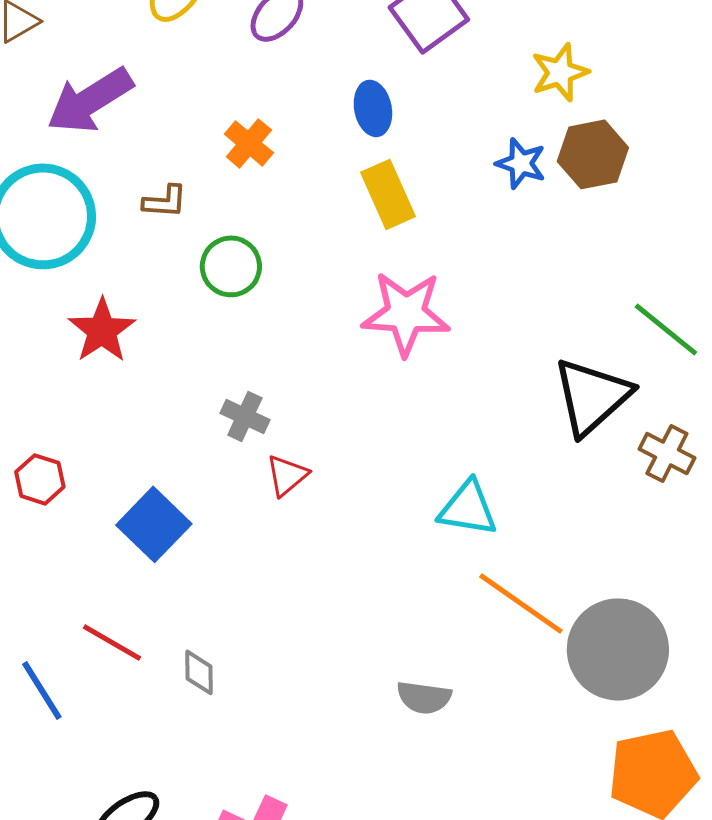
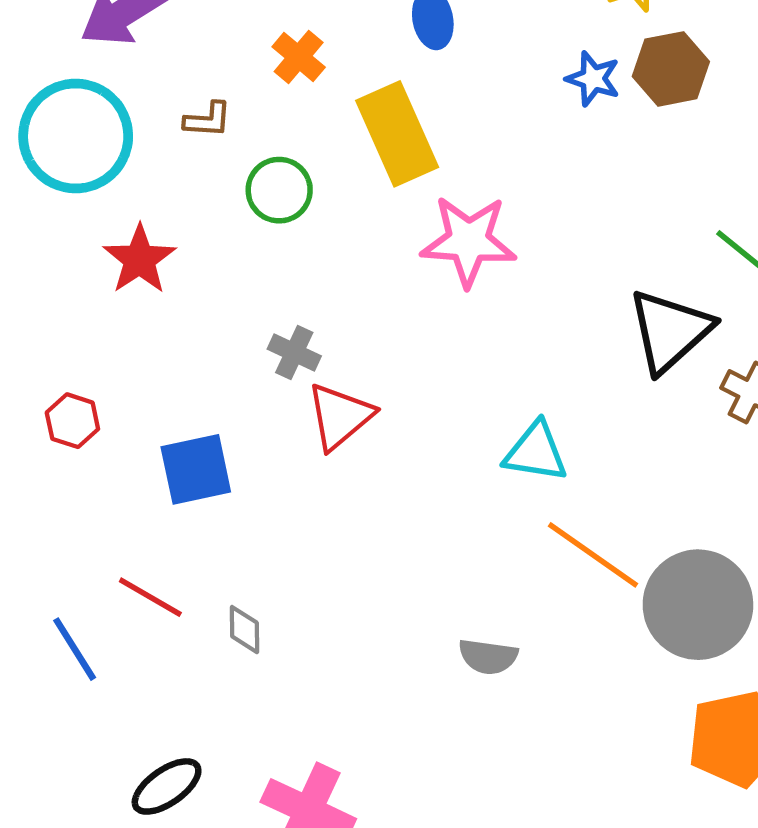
yellow rectangle: (388, 194) -> (397, 134), moved, size x1.4
red triangle: (287, 475) -> (340, 416), size x1.5
blue square: (154, 524) -> (196, 469), turned 34

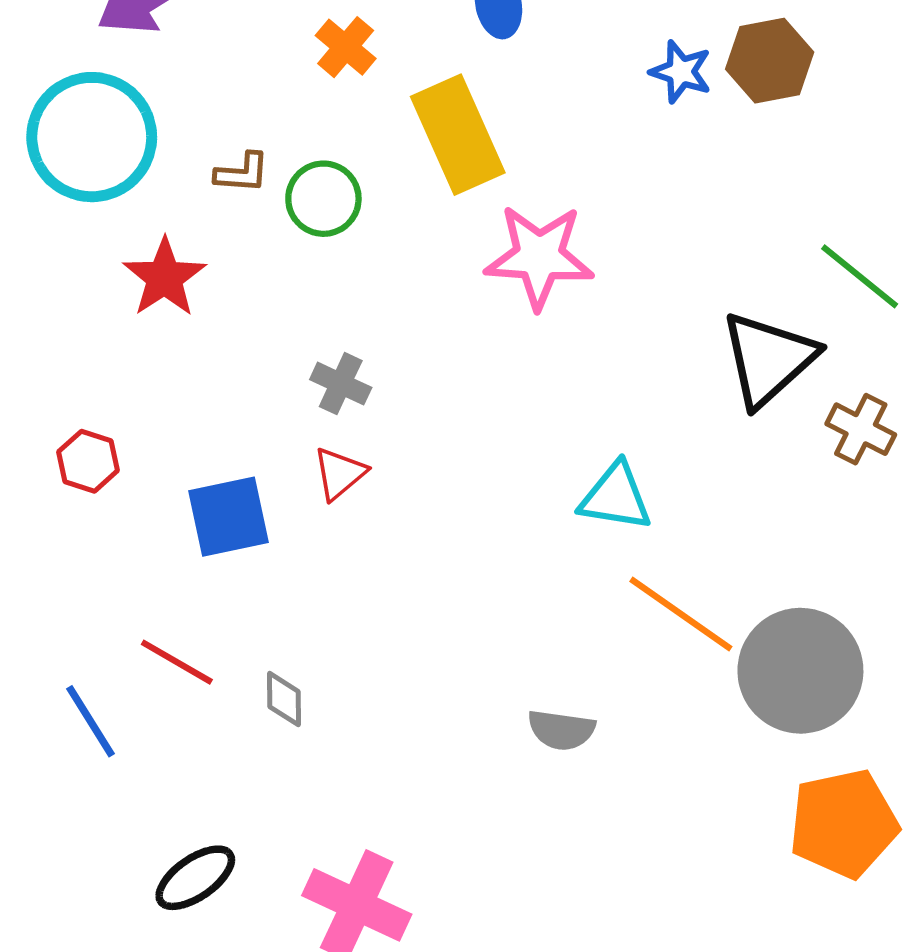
brown L-shape: (208, 120) -> (242, 173), moved
red triangle: (340, 416) -> (339, 474), moved, size x0.7

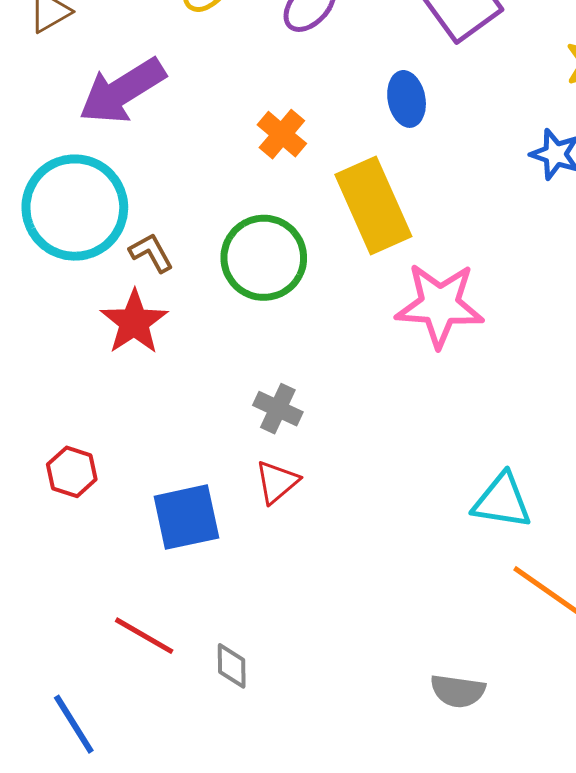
brown L-shape: (242, 173) -> (151, 253), moved, turned -123
green circle: (323, 199) -> (264, 258), size x1.4
blue line: (91, 721) -> (74, 724), moved

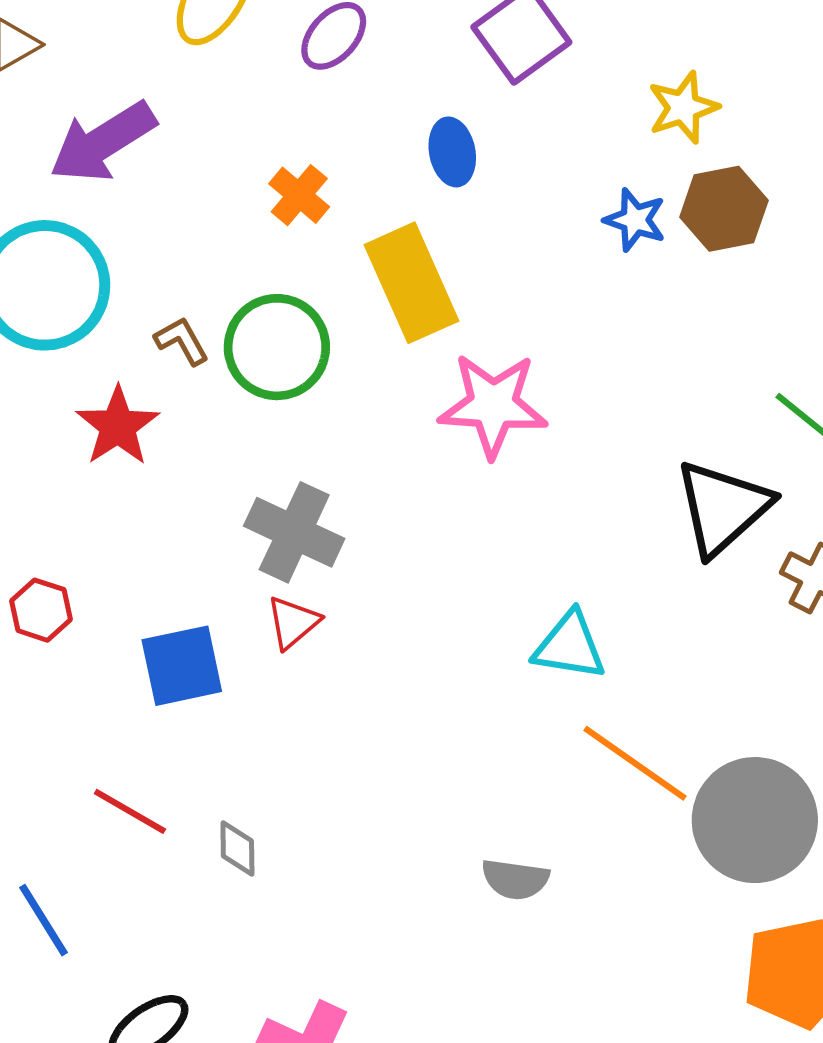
brown L-shape: (151, 253) -> (182, 341), moved
gray cross: (278, 409) -> (294, 532), size x1.6

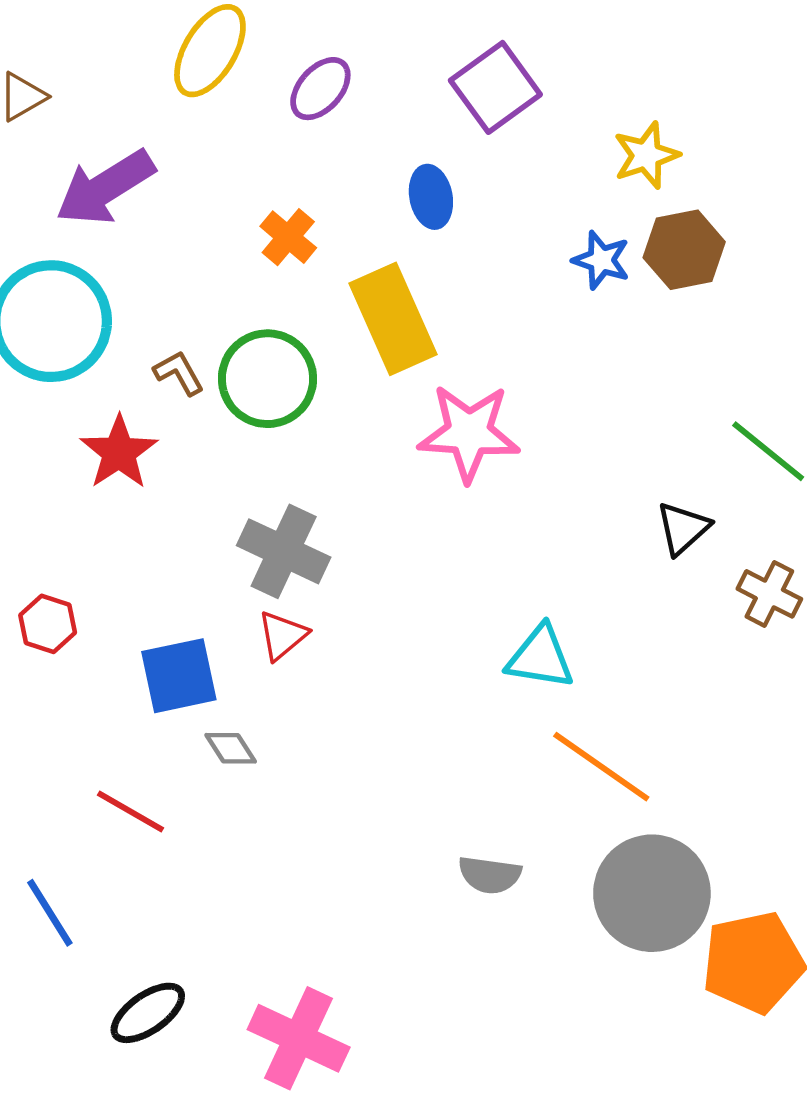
black triangle: (723, 508) -> (683, 528), size x0.6
gray circle: (755, 820) -> (652, 893), moved
gray diamond: (237, 848) -> (231, 748), moved, turned -32

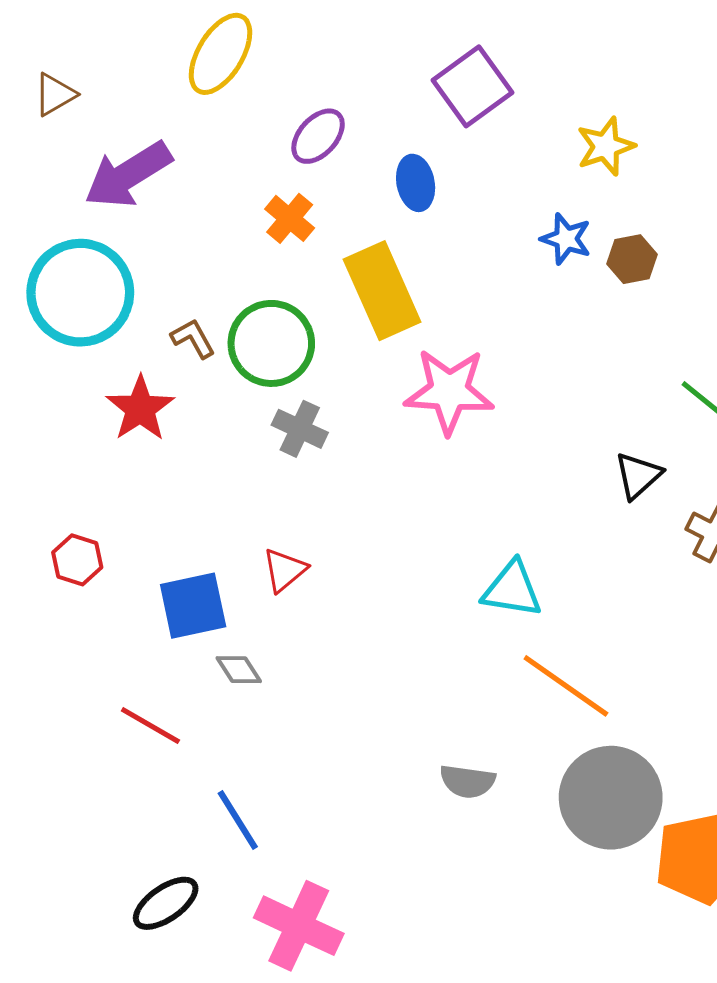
purple ellipse: (320, 89) -> (318, 136), moved
brown hexagon: (684, 250) -> (632, 259), moved, size x0.7
gray cross: (284, 551) -> (300, 429), moved, size x0.7
blue line: (50, 913) -> (238, 820), moved

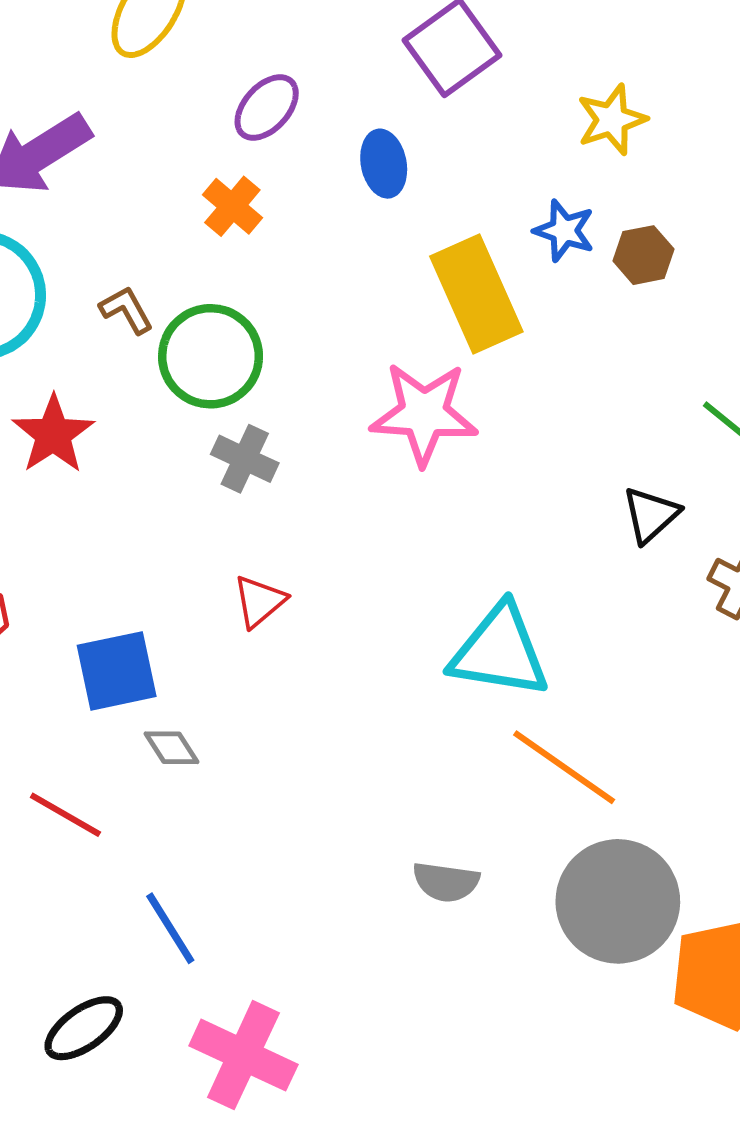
yellow rectangle: (382, 291) -> (476, 294), moved
brown L-shape: (193, 338) -> (126, 310), moved
red triangle: (285, 570) -> (259, 601), moved
cyan triangle: (512, 589) -> (500, 651), size x1.4

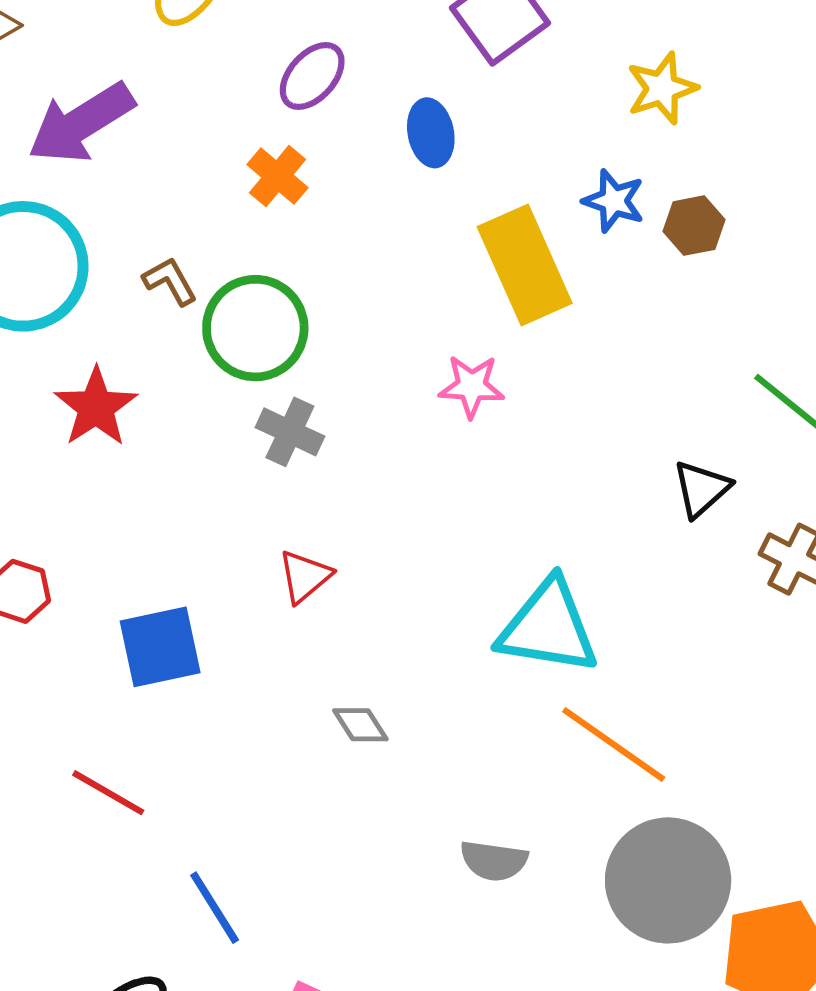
pink star: (424, 414) -> (472, 386), size x0.6
gray diamond: (172, 748) -> (360, 725), moved

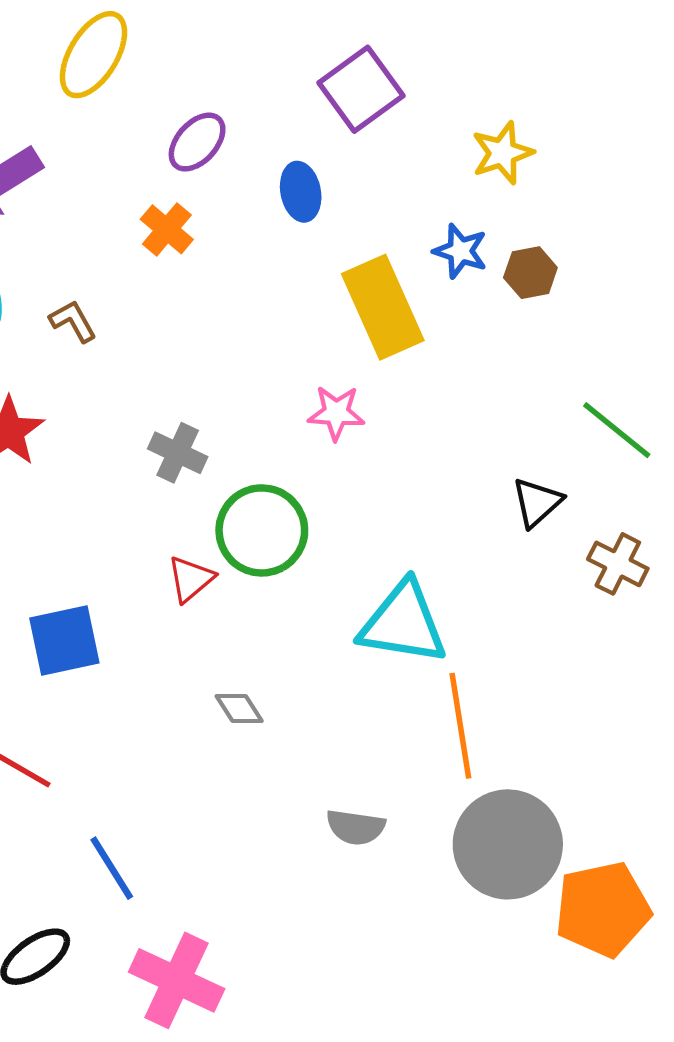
green circle: (255, 328) -> (262, 530), moved
orange line: (614, 745) -> (460, 726), turned 46

